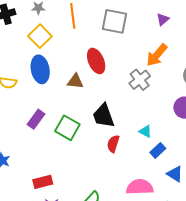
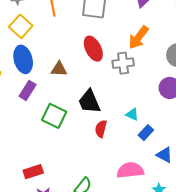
red ellipse: (96, 61) -> (93, 49), moved
gray cross: (140, 80) -> (123, 63), turned 35
purple rectangle: (36, 119) -> (28, 90), moved

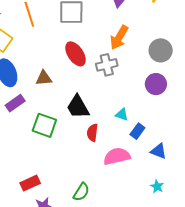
purple rectangle: (28, 90) -> (15, 103), turned 30
pink semicircle: (130, 170) -> (117, 156), moved

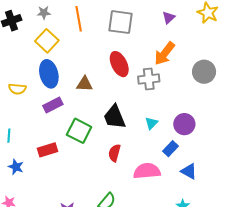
purple circle: (156, 84) -> (184, 124), moved
cyan triangle: (122, 115) -> (151, 123), moved, turned 48
red semicircle: (92, 133) -> (114, 153), moved
red rectangle: (30, 183) -> (47, 150), moved

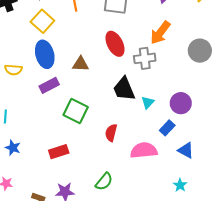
black trapezoid: (115, 117) -> (124, 89), moved
red rectangle: (47, 150) -> (59, 152), moved

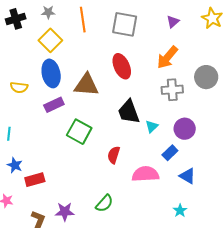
gray cross: (145, 58) -> (172, 90), moved
brown triangle: (81, 64) -> (86, 85), size x1.5
red rectangle: (59, 152) -> (35, 180), moved

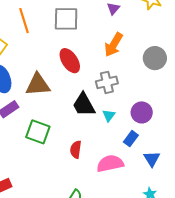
gray cross: (172, 90) -> (107, 82), moved
blue triangle: (187, 176) -> (152, 159), turned 36

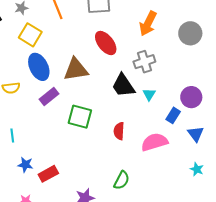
purple circle: (142, 112) -> (191, 97), moved

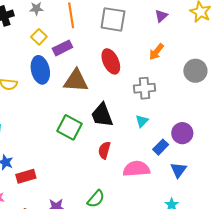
orange arrow: (148, 23) -> (156, 52), size x0.7
yellow square: (30, 35) -> (39, 37), size x0.7
black trapezoid: (123, 86) -> (102, 115), moved
purple rectangle: (49, 97) -> (62, 48), moved

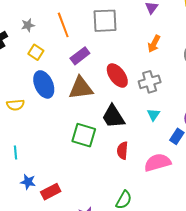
purple rectangle: (62, 48) -> (80, 56), moved
red ellipse: (111, 61) -> (117, 75), moved

